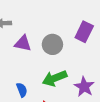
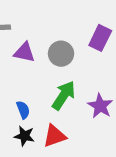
green arrow: (55, 78) -> (64, 95), turned 145

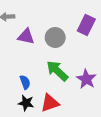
green arrow: (64, 95) -> (57, 71), turned -80

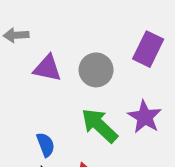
purple star: (86, 79) -> (145, 117), moved

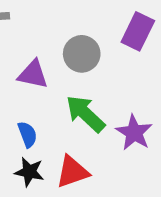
purple triangle: (47, 68) -> (33, 74), moved
purple star: (145, 117) -> (134, 132), moved

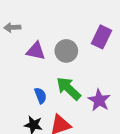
purple triangle: (33, 74) -> (36, 51), moved
blue semicircle: (27, 134) -> (40, 96), moved

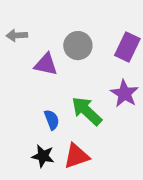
gray circle: (66, 51) -> (78, 46), moved
purple star: (99, 100) -> (124, 94), moved

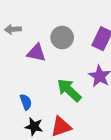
blue semicircle: (52, 120) -> (26, 102), moved

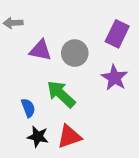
gray circle: (62, 37) -> (75, 53), moved
green arrow: (69, 90) -> (61, 94), moved

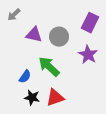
gray arrow: (13, 23) -> (14, 15), turned -40
blue semicircle: (28, 108) -> (25, 77), turned 56

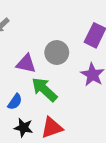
purple triangle: (34, 35) -> (26, 64), moved

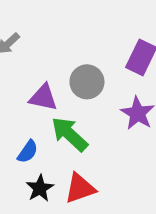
black star: (24, 128) -> (40, 188), turned 30

